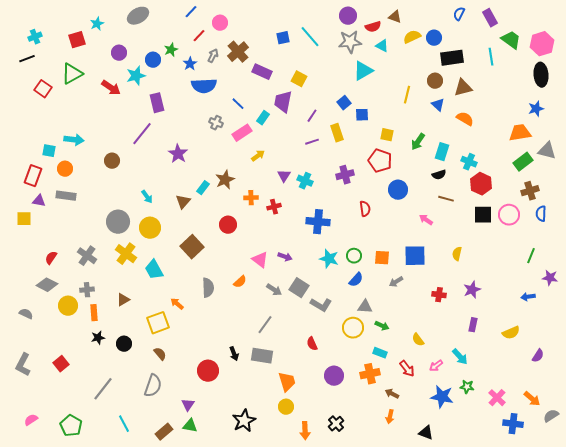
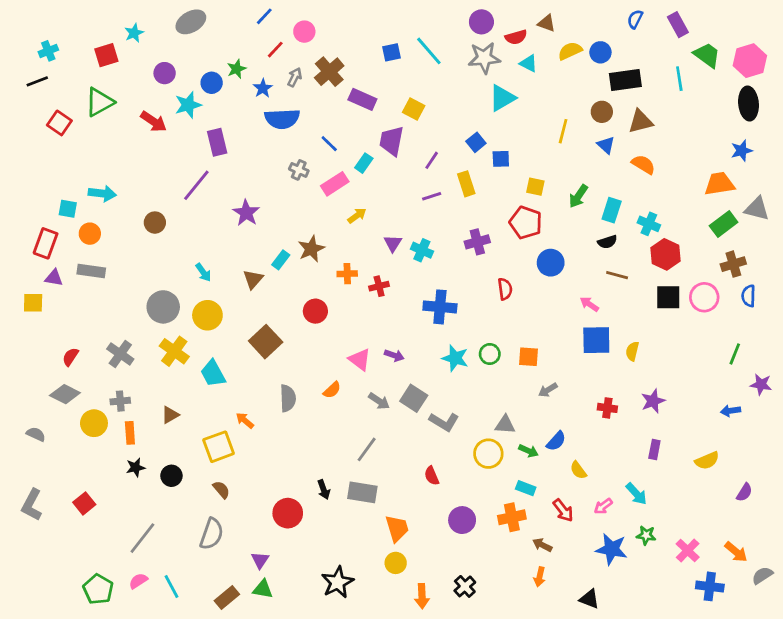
blue square: (415, 256) -> (596, 340), moved
blue semicircle: (356, 280) -> (556, 441), moved
pink semicircle: (31, 420) -> (138, 581), moved

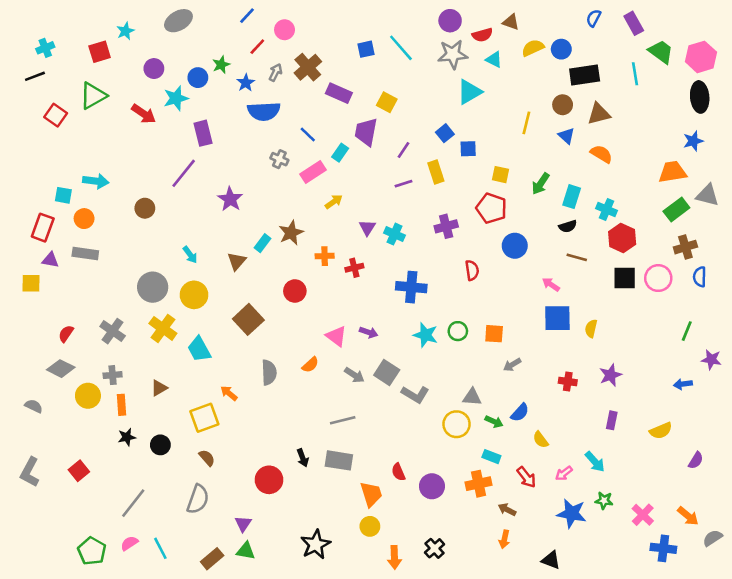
gray line: (367, 449) -> (343, 420), turned 40
red semicircle: (432, 476) -> (398, 472), moved

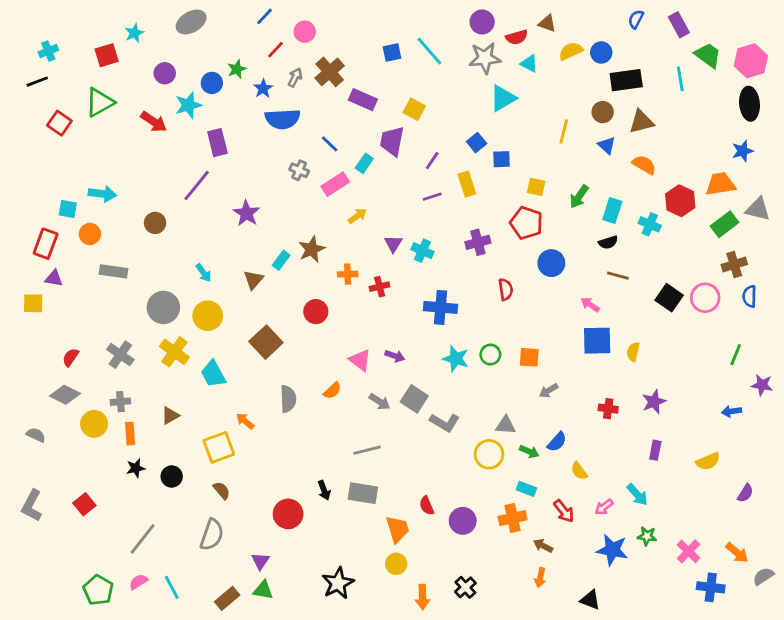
red hexagon: (622, 238) -> (680, 201), moved
gray rectangle: (85, 253) -> (113, 271), moved
black square: (625, 278) -> (669, 298), turned 35

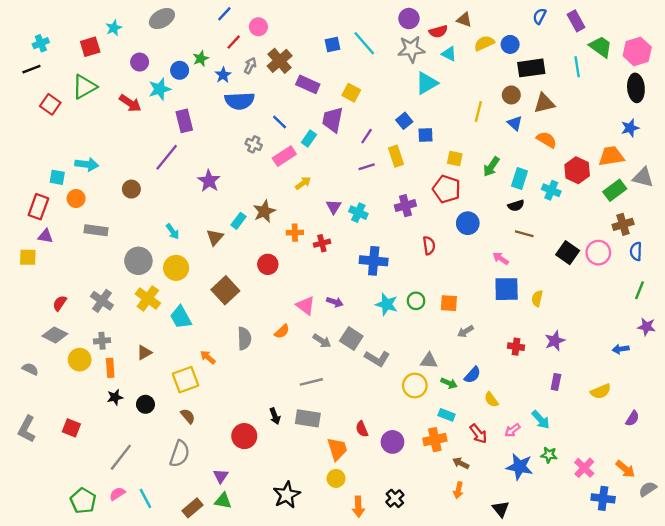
green line: (736, 355) -> (639, 290), moved
red square: (84, 504) -> (71, 428), turned -30
black triangle: (590, 600) -> (501, 509), turned 30

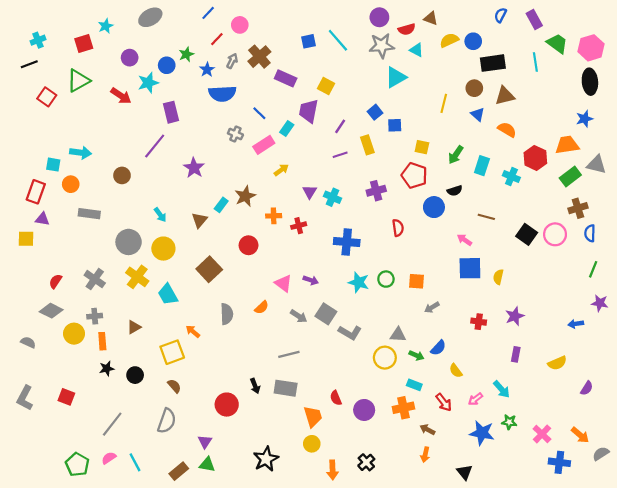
black semicircle: (516, 206) -> (455, 191), moved

